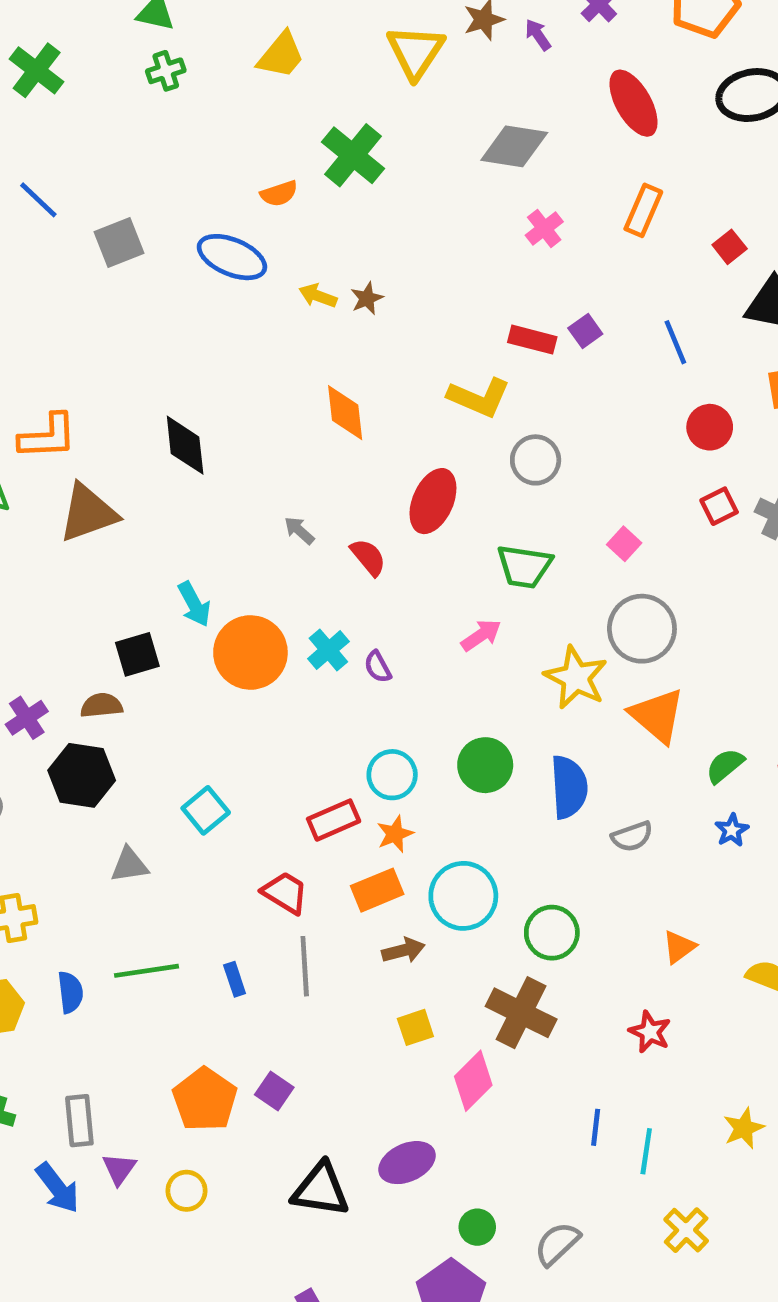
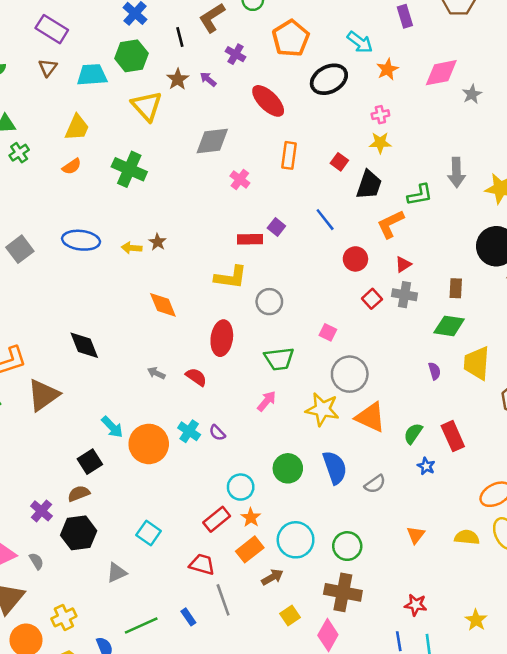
orange semicircle: (279, 194) -> (72, 166), moved
red star: (650, 1032) -> (416, 605), moved

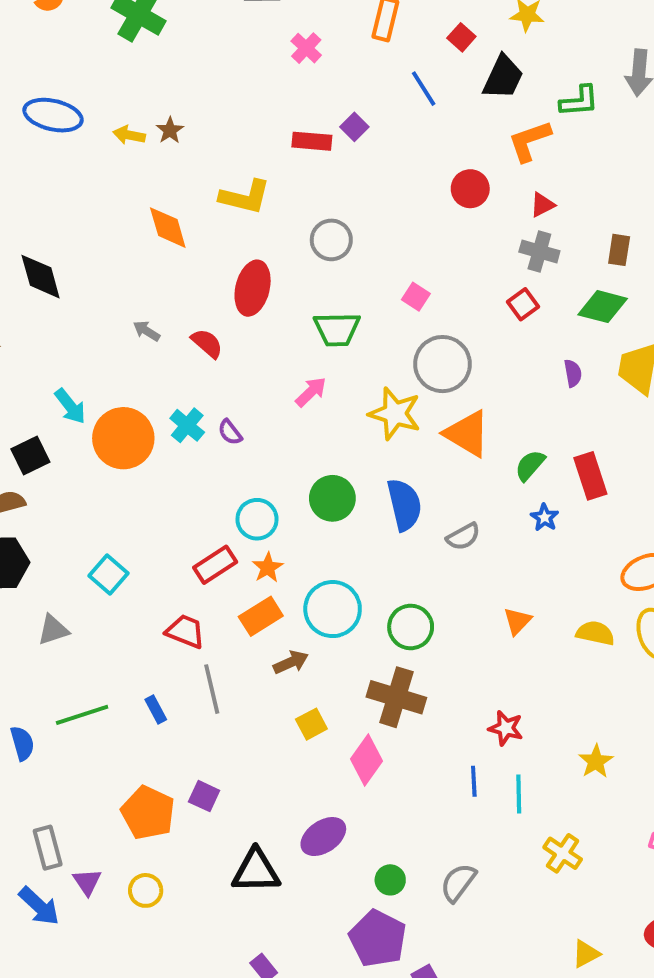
blue line: (325, 220) -> (424, 89), moved
yellow L-shape: (231, 277) -> (245, 197), moved
red square: (372, 299) -> (523, 304), moved

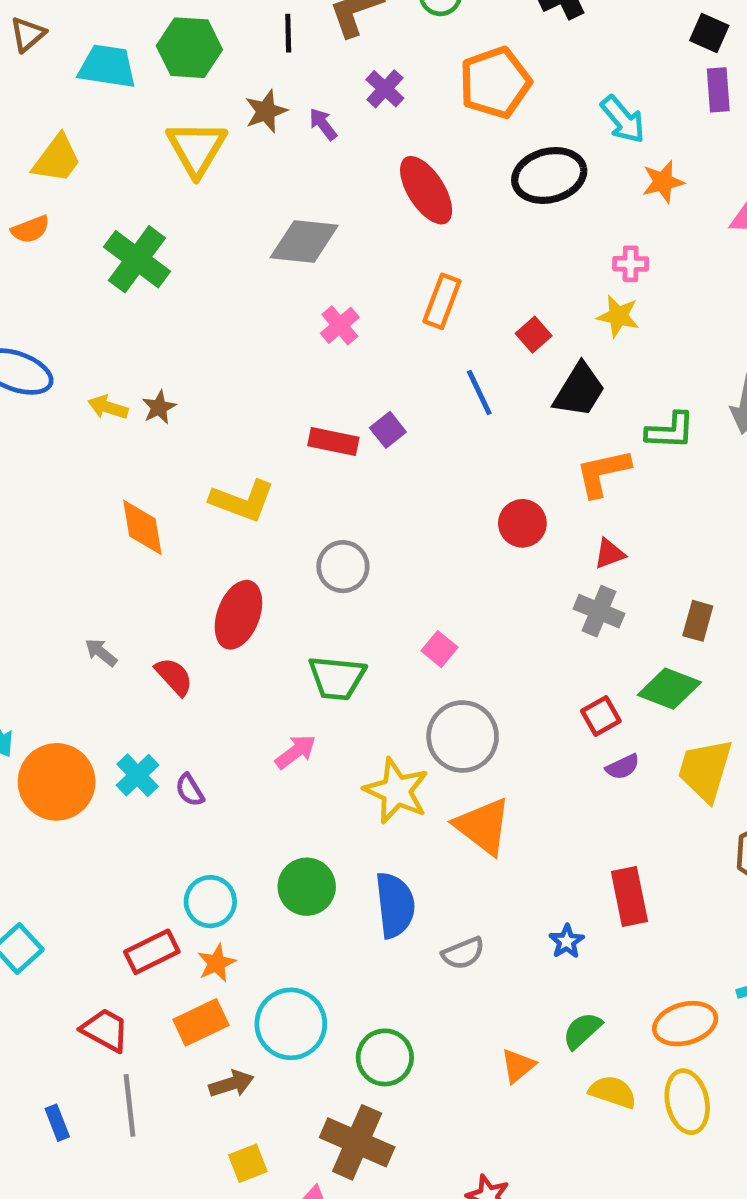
red square: (523, 304) -> (601, 716), moved
purple semicircle: (573, 373) -> (623, 767), turned 68
green semicircle: (530, 465) -> (582, 1031), moved

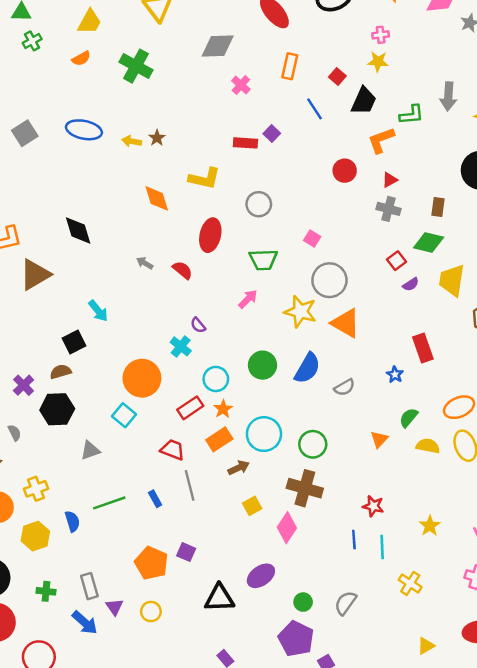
cyan cross: (138, 775) -> (181, 346), moved
orange circle: (57, 782) -> (142, 378), moved
blue semicircle: (395, 905) -> (307, 368), turned 44

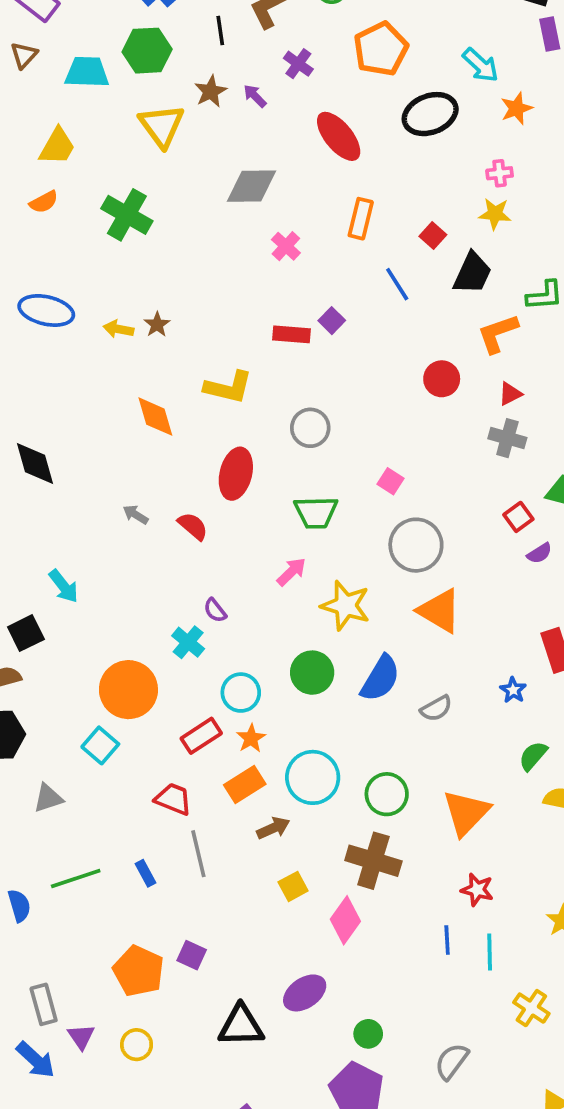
yellow star: (300, 312) -> (346, 606), moved
orange triangle: (379, 439) -> (466, 813), moved, size x1.8
gray semicircle: (345, 603) -> (452, 1061), moved

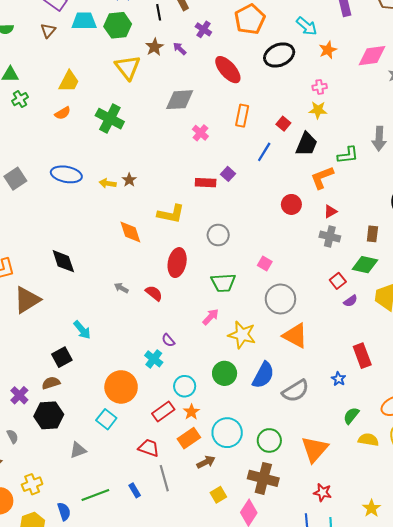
cyan trapezoid: (87, 72) -> (84, 21), moved
blue line: (397, 284) -> (264, 152), turned 66
gray semicircle: (436, 708) -> (295, 391), size x1.5

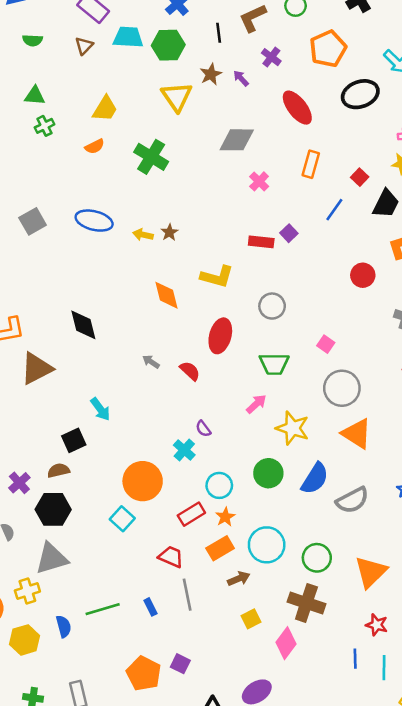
gray triangle: (78, 450) -> (52, 558), moved, size x1.6

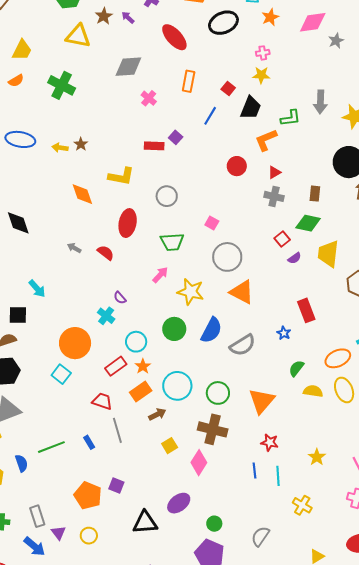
yellow triangle: (177, 97) -> (78, 36), turned -40
black square: (74, 440) -> (18, 315), turned 30

